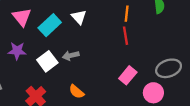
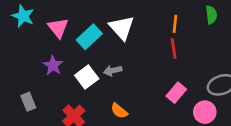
white triangle: (79, 17) -> (122, 28), size x1.5
purple star: (17, 51) -> (53, 65), turned 30

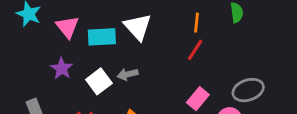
cyan rectangle: (89, 37) -> (102, 37), turned 40
red line: (174, 48) -> (195, 50), turned 42

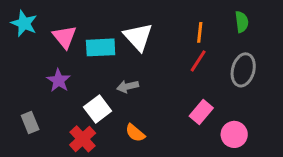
white square: (99, 81) -> (98, 109), moved
gray ellipse: (248, 90) -> (243, 70), moved, turned -56

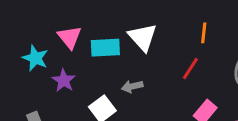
cyan star: (24, 23) -> (35, 58), moved
red line: (198, 61) -> (190, 69), moved

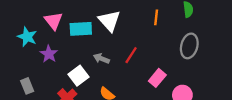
red line: (190, 69) -> (131, 55), moved
gray arrow: (132, 86) -> (101, 59), turned 35

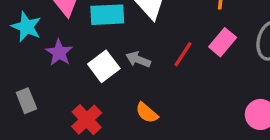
white square: (79, 76) -> (104, 66), moved
pink rectangle: (157, 78) -> (223, 42), moved

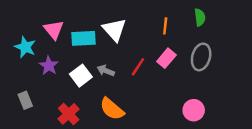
orange semicircle: (147, 113) -> (112, 109), size x1.5

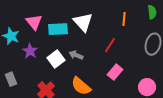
pink rectangle: (166, 58) -> (115, 72), moved
red line: (138, 67) -> (110, 45), moved

